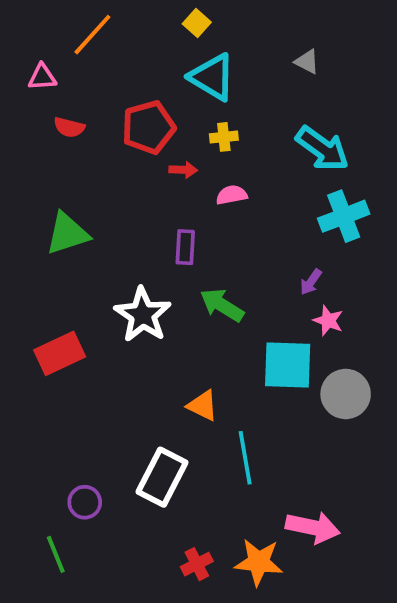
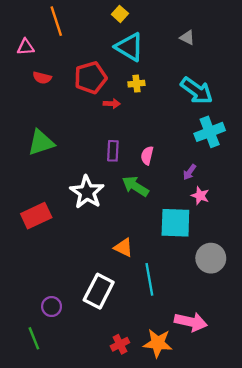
orange line: (92, 35) -> (56, 21), turned -60
pink semicircle: (232, 195) -> (147, 156), moved, turned -66
gray circle: (346, 394) -> (211, 258), moved

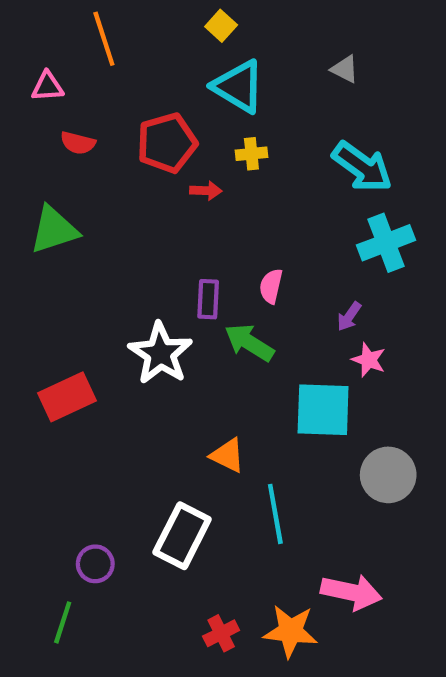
green triangle: (41, 143) -> (54, 230), moved
purple rectangle: (113, 151) -> (208, 299), moved
green line: (34, 338) -> (63, 622), turned 40

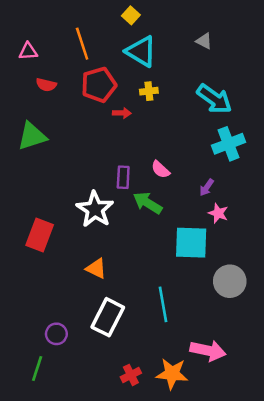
orange line: (104, 39) -> (82, 44), moved
pink semicircle: (271, 286) -> (160, 170), turned -60
red rectangle: (67, 397) -> (40, 235), turned -44
orange triangle: (228, 455) -> (96, 268), moved

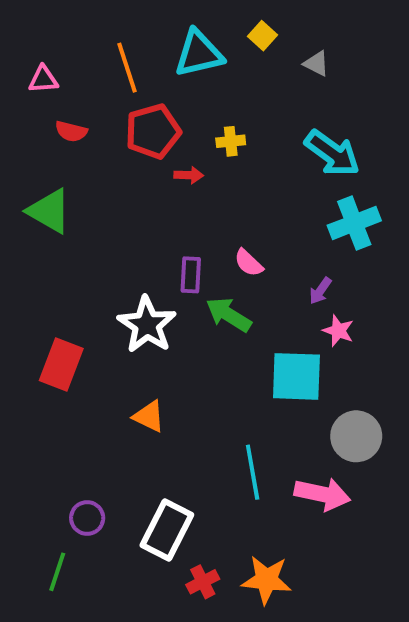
yellow square: (131, 15) -> (263, 36), moved
cyan triangle: (141, 51) -> (199, 54), moved, turned -44
green triangle: (32, 136) -> (49, 211), turned 48
white rectangle: (108, 317) -> (167, 530), moved
pink arrow: (208, 351) -> (322, 494), moved

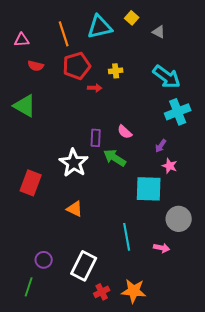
pink arrow: (322, 494) -> (162, 248), size x0.6

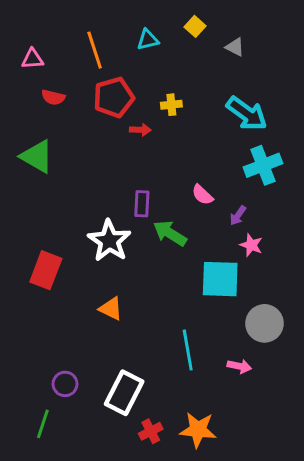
cyan triangle: (100, 27) -> (148, 40), size x0.6
pink semicircle: (125, 132) -> (202, 195), moved

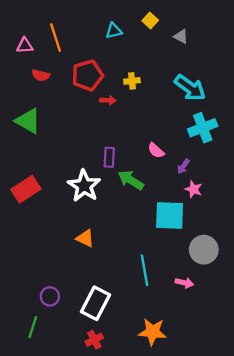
orange line: (95, 50) -> (56, 38), moved
red rectangle: (46, 270) -> (26, 189), moved, turned 36
red cross: (151, 431) -> (94, 340), moved

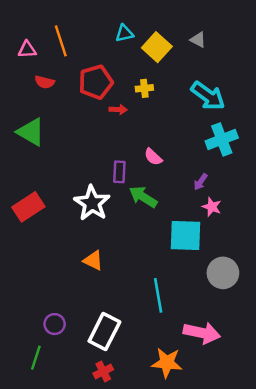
yellow square: (150, 21) -> (157, 47), moved, size x1.6
pink semicircle: (156, 150) -> (153, 157), moved
pink arrow: (184, 283) -> (202, 333), moved, size x1.8

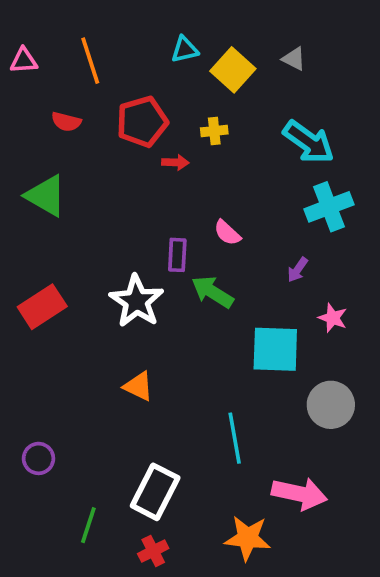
pink triangle: (27, 50) -> (24, 61), moved
pink star: (212, 207) -> (333, 318), moved
purple circle: (55, 324) -> (38, 458), moved
green line: (36, 358) -> (88, 525), moved

